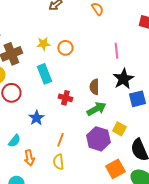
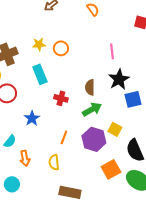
orange line: (60, 140) -> (64, 137), moved

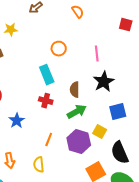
yellow star: (39, 44) -> (11, 30), moved
orange circle: (61, 48) -> (59, 49), moved
cyan rectangle: (40, 74) -> (47, 75), moved
blue square: (133, 99) -> (118, 112), moved

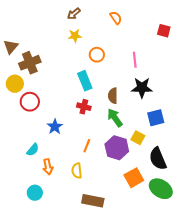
yellow star: (11, 30) -> (75, 36), moved
black star: (104, 82) -> (142, 88), turned 30
green arrow: (77, 112) -> (115, 118), turned -96

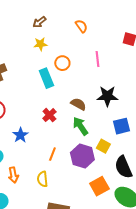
pink line: (135, 60) -> (97, 59), moved
cyan rectangle: (85, 81) -> (46, 78), moved
brown semicircle: (113, 96) -> (78, 104), turned 119
red cross: (84, 107) -> (49, 115), turned 32

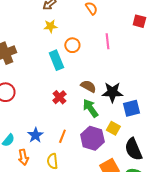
black star: (107, 96) -> (112, 92), moved
blue star: (20, 135) -> (35, 135), moved

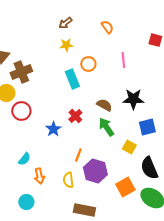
black star: (112, 92) -> (133, 99), moved
blue star: (35, 135) -> (53, 129), moved
purple hexagon: (92, 138) -> (95, 171), moved

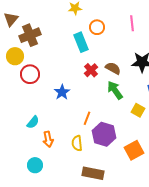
red cross: (75, 116) -> (91, 70), moved

